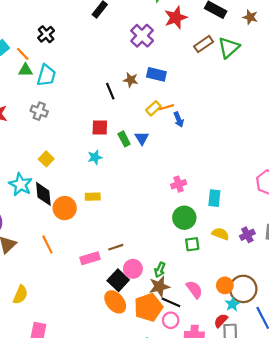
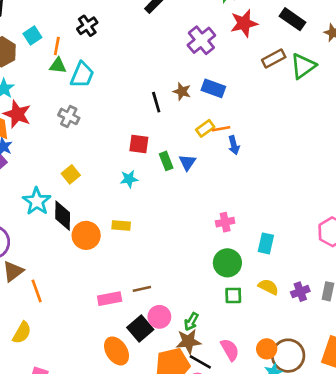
orange line: (23, 54) -> (57, 46), turned 48
orange line: (47, 244) -> (37, 291), moved
orange ellipse: (115, 302) -> (117, 351), moved

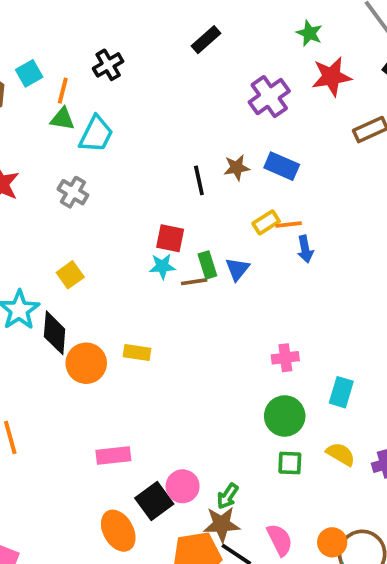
brown star: (182, 91) -> (237, 168), turned -30
cyan star: (129, 179) -> (162, 266), moved
brown line: (142, 289) -> (194, 282), moved

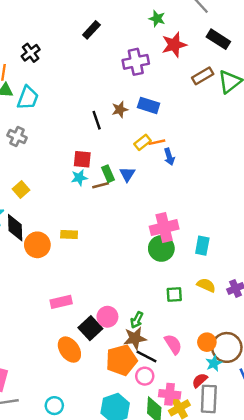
purple cross: (269, 97) -> (136, 62), turned 30
pink cross: (285, 358) -> (164, 228), size x1.6
green circle: (285, 416) -> (161, 248), moved

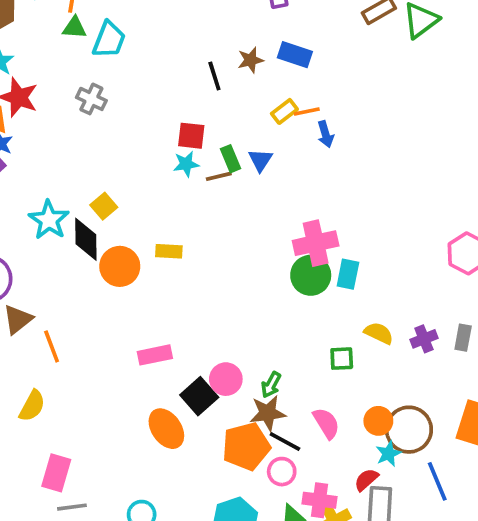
yellow square: (21, 189) -> (104, 206), moved
cyan rectangle: (202, 246) -> (348, 274), moved
green square: (174, 294) -> (342, 359), moved

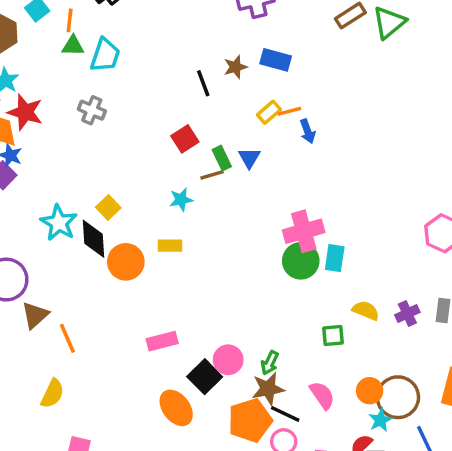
red square: (191, 136) -> (185, 139), turned -36
cyan star: (186, 164) -> (181, 200), moved

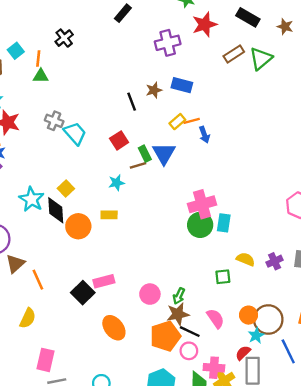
cyan trapezoid: (105, 55) -> (75, 133), moved, turned -60
blue triangle: (249, 158) -> (164, 153), size x1.5
black square: (205, 377) -> (83, 293), moved

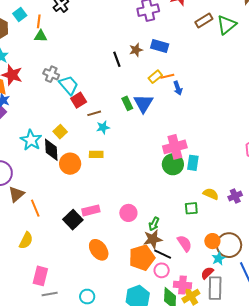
red square: (119, 140) -> (79, 100), moved
brown line: (138, 165) -> (94, 113), moved
pink circle: (150, 294) -> (128, 213), moved

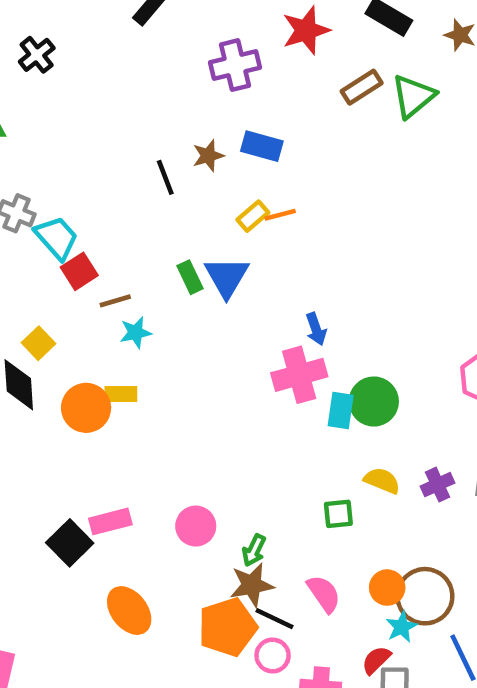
blue arrow: (178, 88) -> (316, 329), moved
orange circle: (70, 164) -> (86, 408), moved
green circle: (173, 164) -> (374, 402), moved

